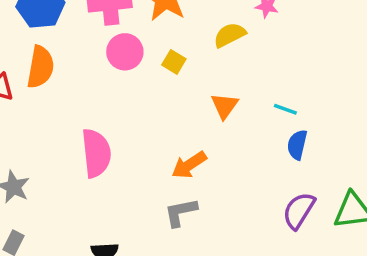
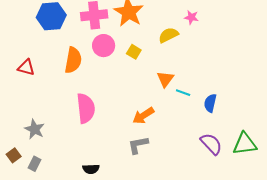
orange semicircle: (40, 67) -> (73, 60), moved
cyan line: (285, 109) -> (183, 93), moved
purple semicircle: (299, 211) -> (211, 144), turned 105

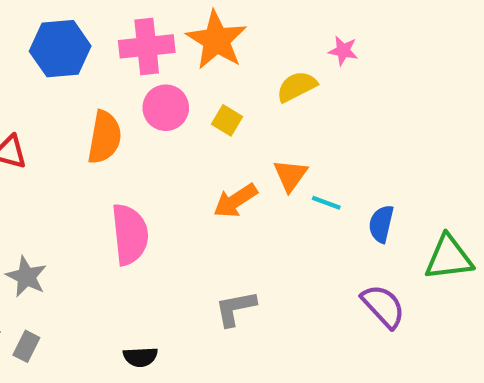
orange arrow: (143, 116) -> (235, 201), moved
green triangle: (245, 144) -> (449, 258), moved

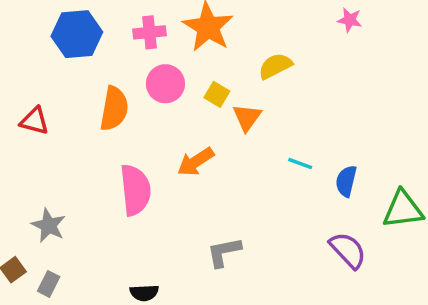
pink cross: (147, 46) -> (150, 32), size x0.7
pink star: (343, 51) -> (350, 20), moved
orange triangle: (290, 175) -> (247, 117), moved
orange arrow: (235, 201) -> (196, 162), moved

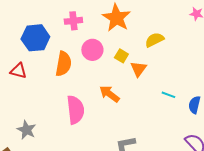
pink cross: (150, 32) -> (73, 21), moved
blue hexagon: (77, 34) -> (35, 38), moved
orange arrow: (196, 162) -> (109, 94), turned 70

